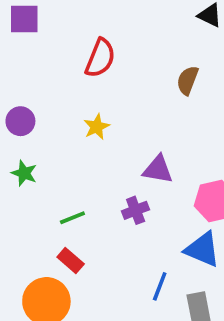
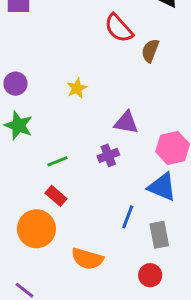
red semicircle: (100, 58) -> (119, 28), moved, turned 116
green star: (24, 173) -> (18, 125), size x1.4

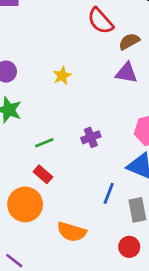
brown semicircle: (150, 51) -> (129, 41), turned 40
purple triangle: (126, 123) -> (126, 73), moved

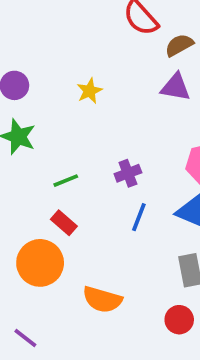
blue line: (109, 193) -> (139, 217), moved

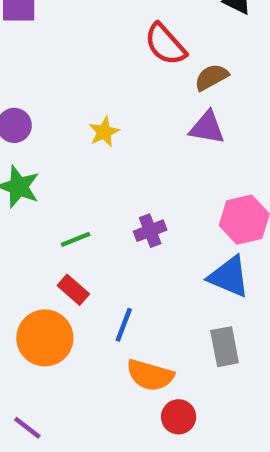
blue line: (139, 217) -> (124, 325), moved
orange semicircle: (102, 300) -> (150, 375), moved
red circle: (179, 320) -> (179, 417), moved

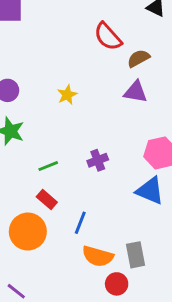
gray rectangle: (225, 347) -> (136, 255), moved

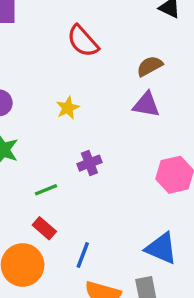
red semicircle: (108, 37) -> (83, 41), moved
purple cross: (98, 160) -> (89, 163), moved
blue triangle: (150, 191) -> (161, 248), moved

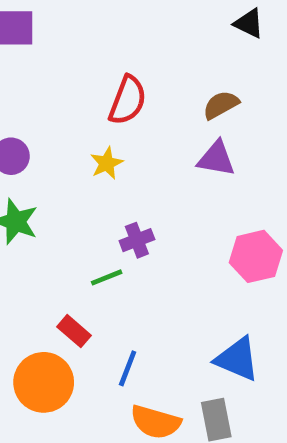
red semicircle: (83, 41) -> (128, 100), moved, turned -117
green line: (46, 190) -> (107, 277), moved

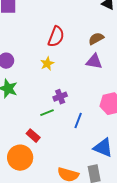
blue line: (128, 368) -> (78, 121), moved

